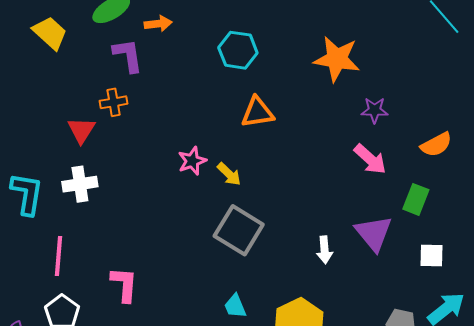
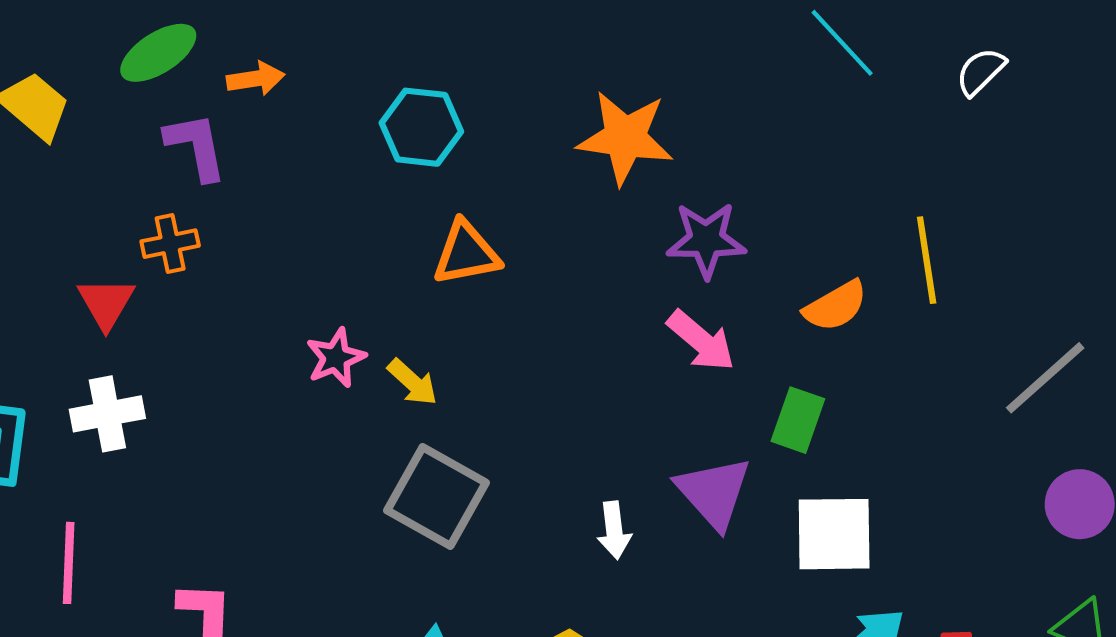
purple star: (375, 110) -> (706, 240), size x1.4
white square: (431, 256) -> (834, 534), size x1.6

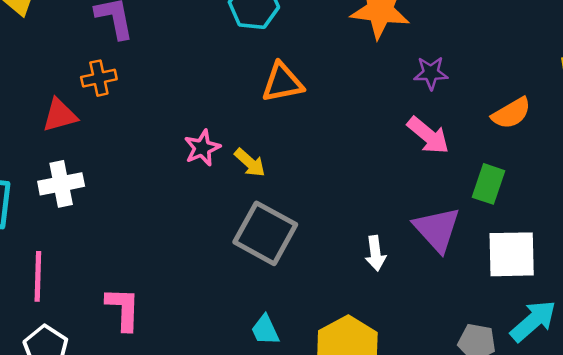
purple star: (706, 240) -> (431, 73), size x0.7
red triangle: (106, 303) -> (60, 115), turned 45

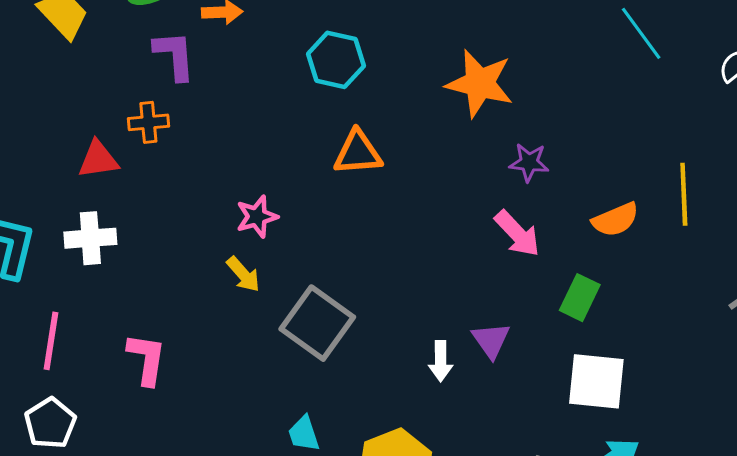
yellow arrow: (250, 163) -> (243, 274), moved
purple triangle: (437, 229) -> (491, 340), moved, size x0.7
pink L-shape: (123, 309) -> (147, 359), moved

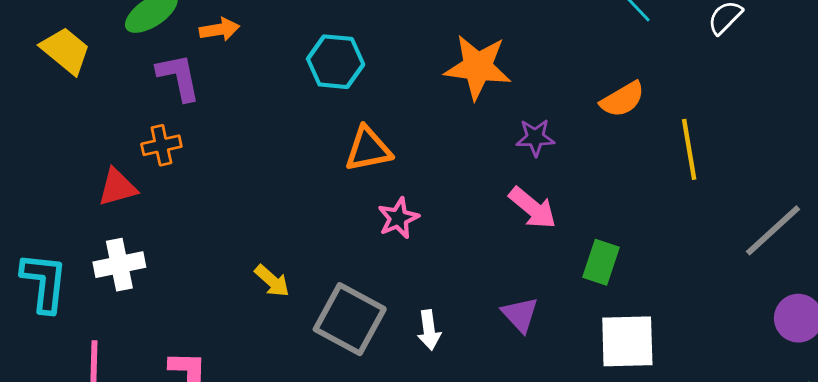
pink star: (257, 217) -> (398, 218), moved
orange semicircle: (616, 220) -> (622, 99), moved
white arrow: (441, 361) -> (429, 330), moved

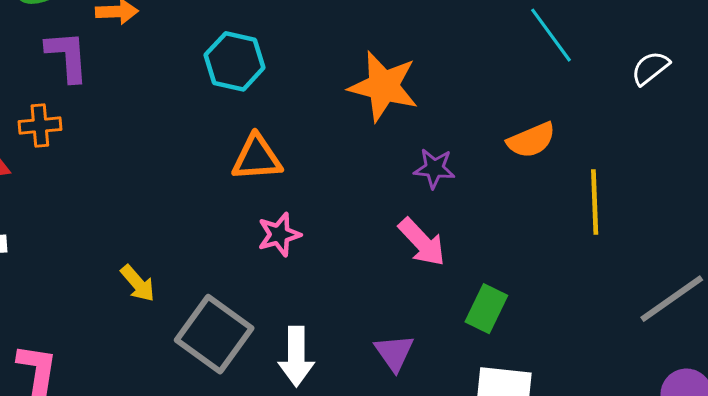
white arrow: (429, 330) -> (296, 356), size x1.4

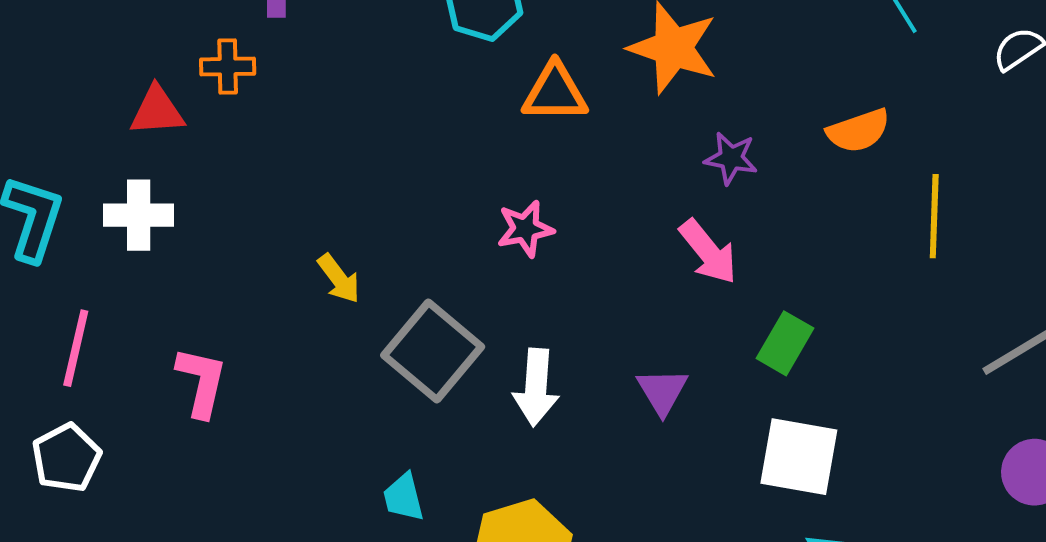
orange triangle: (257, 158) -> (555, 93), moved

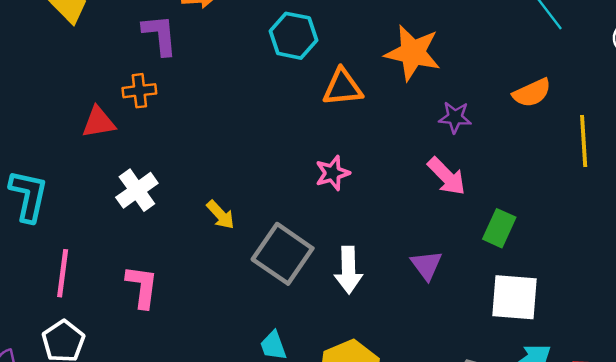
white cross: (139, 215) -> (137, 190), moved, turned -30

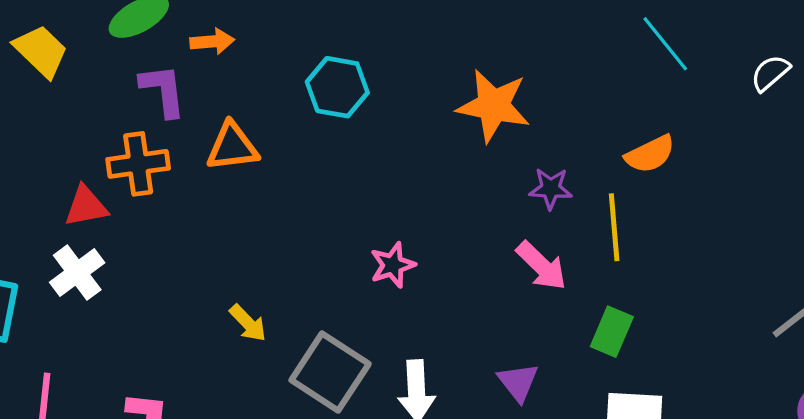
orange triangle: (343, 87) -> (232, 147), moved
orange cross: (139, 91) -> (138, 164), size x1.4
yellow line: (584, 141) -> (614, 227), moved
white cross: (137, 190) -> (77, 272), moved

